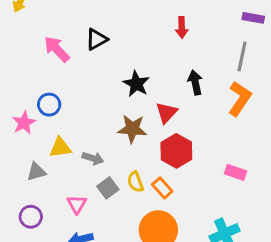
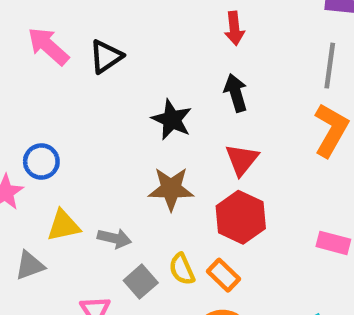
pink arrow: (57, 49) -> (48, 46), moved
black arrow: (195, 83) -> (236, 93), moved
red triangle: (166, 113) -> (242, 160), moved

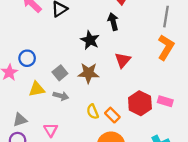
black arrow: (236, 93) -> (113, 22), moved
red hexagon: (241, 217) -> (140, 103), moved
gray triangle: (30, 265) -> (20, 120), moved
gray square: (141, 282) -> (60, 73), moved

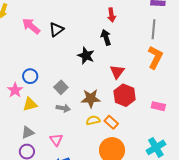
brown star: (89, 73) -> (91, 98), moved
yellow triangle: (37, 89) -> (30, 104), moved
red hexagon: (140, 103) -> (125, 95), moved
yellow semicircle: (93, 112) -> (93, 120), turned 104

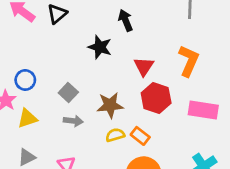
orange L-shape: (155, 57) -> (189, 61), moved
pink rectangle: (158, 106) -> (203, 110), size x1.5

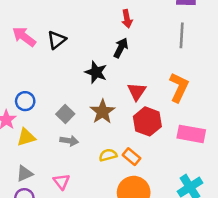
black arrow: (126, 20) -> (121, 48), turned 48
brown star: (110, 105) -> (102, 112), moved, turned -30

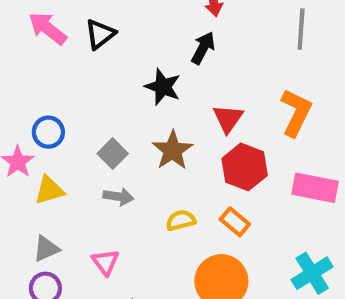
orange rectangle: (131, 157) -> (235, 222), moved

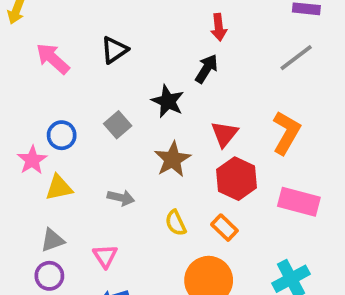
pink arrow: (48, 28) -> (53, 59), moved
gray line: (301, 29) -> (296, 58), turned 45
gray square: (113, 154) -> (118, 125), moved
yellow semicircle: (181, 220) -> (176, 223), turned -105

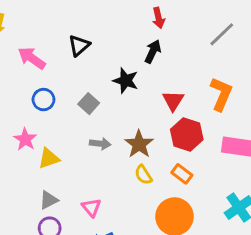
blue circle: (62, 135) -> (43, 100), moved
brown star: (173, 159) -> (139, 144), moved
gray arrow: (121, 198) -> (100, 144), moved

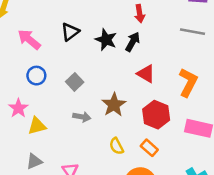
gray line: (222, 34) -> (192, 32), turned 50
black star: (126, 81) -> (106, 40), moved
red triangle: (173, 101) -> (146, 74), moved, turned -36
brown star: (139, 144) -> (114, 105), moved

